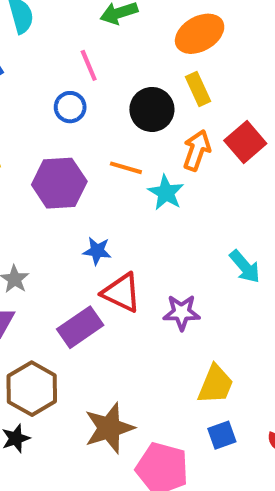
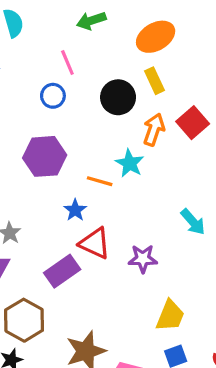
orange line: (126, 168) -> (100, 181), moved
blue star: (97, 251) -> (75, 210), turned 30

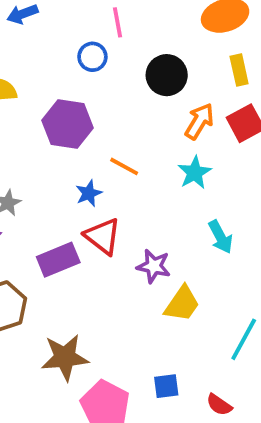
yellow rectangle: (155, 81) -> (239, 70), moved
cyan star: (130, 163) -> (195, 173), moved
yellow trapezoid: (170, 316) -> (182, 304), moved

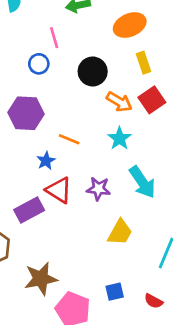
orange arrow: (199, 121) -> (119, 102), turned 95
cyan arrow: (220, 237) -> (142, 182), size x1.4
purple star: (154, 266) -> (98, 189), moved

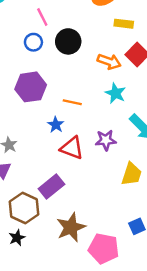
yellow rectangle: (143, 63) -> (124, 24), turned -54
black circle: (93, 71) -> (68, 41), moved
purple rectangle: (29, 210) -> (51, 187), moved

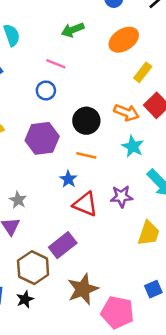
pink line: (42, 17) -> (56, 64), turned -42
yellow rectangle: (124, 24) -> (143, 72), turned -60
black circle: (68, 41) -> (86, 121), moved

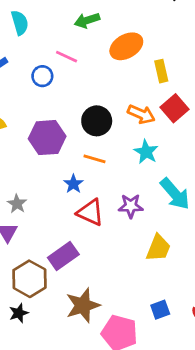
orange ellipse: (124, 40) -> (126, 46), moved
yellow rectangle: (143, 72) -> (161, 71), turned -54
blue circle: (46, 90) -> (42, 76), moved

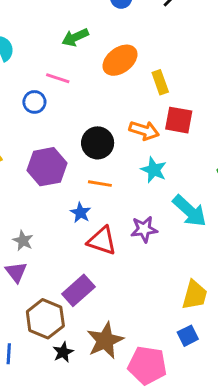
red square: (175, 108) -> (179, 120), turned -32
yellow trapezoid: (158, 248) -> (195, 295), moved
black star: (19, 313) -> (63, 352), moved

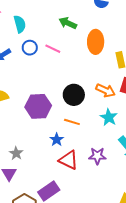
green arrow: (75, 37) -> (68, 23), turned 42
orange ellipse: (120, 60) -> (96, 42), turned -60
blue circle: (34, 102) -> (30, 48), moved

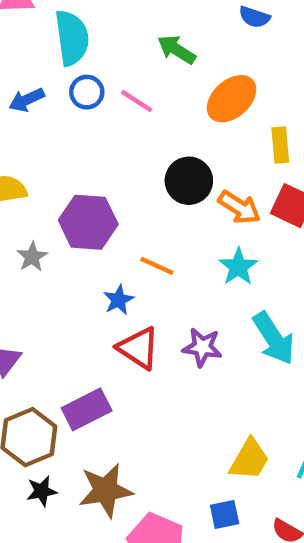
cyan semicircle: (20, 24) -> (72, 38), size x1.4
orange ellipse: (96, 42) -> (232, 99), turned 40
black circle: (74, 95) -> (189, 181), moved
gray star: (16, 153) -> (32, 257), moved

